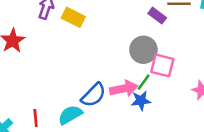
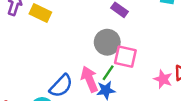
pink arrow: (124, 89) -> (89, 79), turned -100

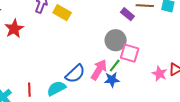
pink arrow: (89, 79) -> (99, 70), turned 50

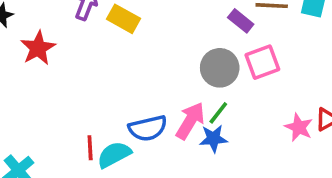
pink square: (130, 53) -> (262, 62), moved, turned -36
blue semicircle: (75, 74) -> (148, 128), turned 30
red line: (29, 90) -> (90, 148), moved

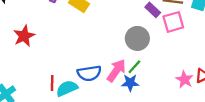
red star: (38, 48) -> (24, 36), moved
pink square: (262, 62) -> (173, 22), moved

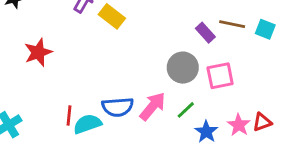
pink square: (173, 22) -> (220, 76), moved
green line: (134, 67) -> (186, 110), moved
blue star: (130, 83) -> (206, 132), moved, turned 30

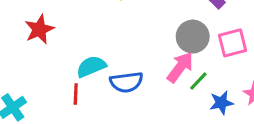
pink arrow: (153, 106) -> (180, 67), moved
cyan semicircle: (87, 124) -> (91, 67), moved
blue star: (206, 132) -> (221, 103), turned 30

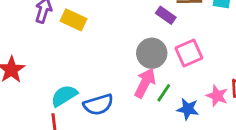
blue star: (221, 103) -> (188, 109), turned 30

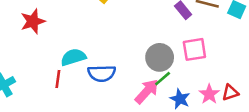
gray circle: (152, 53) -> (160, 57), moved
pink arrow: (145, 83) -> (147, 91), moved

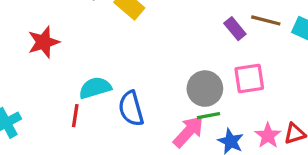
blue semicircle: (102, 73) -> (131, 109), turned 76
green line: (163, 79) -> (209, 116), turned 30

